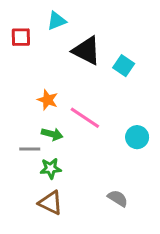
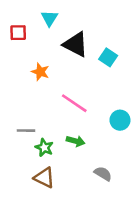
cyan triangle: (57, 21) -> (49, 18), turned -36
orange star: (48, 100) -> (40, 72), moved
green arrow: (52, 134) -> (76, 141), moved
green star: (51, 168) -> (44, 148), turned 30

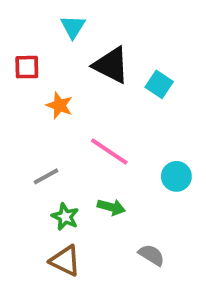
red square: (18, 33) -> (27, 67), moved
gray line: (26, 131) -> (46, 176), moved, turned -30

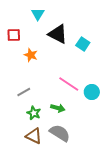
pink line: (109, 151) -> (69, 84), moved
gray semicircle: (151, 255) -> (60, 133), moved, size x1.5

